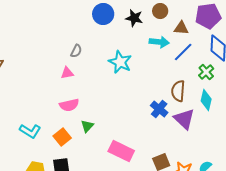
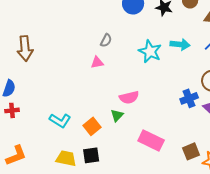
cyan arrow: (159, 42) -> (180, 44), moved
pink semicircle: (69, 105) -> (129, 97), moved
blue cross: (159, 109) -> (189, 98), turned 30

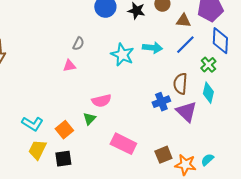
yellow trapezoid: (66, 158) -> (37, 150), moved, turned -75

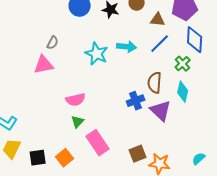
pink triangle: (69, 66) -> (44, 65), size x1.5
green triangle: (89, 119) -> (78, 122), moved
orange square: (64, 130) -> (65, 158), moved
pink rectangle: (123, 144) -> (98, 143), turned 30
cyan semicircle: (207, 160) -> (199, 159), moved

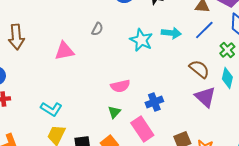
pink triangle: (44, 65) -> (64, 51), moved
brown semicircle: (155, 83) -> (199, 69), turned 125
blue cross: (136, 101) -> (154, 102), moved
green triangle: (78, 122) -> (114, 112), moved

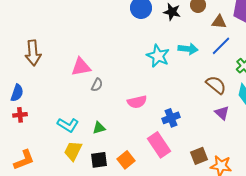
gray semicircle: (97, 29) -> (97, 85), moved
purple triangle: (205, 97) -> (222, 113), size x0.7
green triangle: (114, 112) -> (99, 128), moved, turned 32

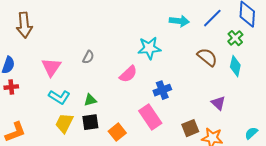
cyan star: (158, 56) -> (149, 48), moved, turned -30
pink triangle: (81, 67) -> (51, 67), moved, turned -45
pink semicircle: (137, 102) -> (128, 74), turned -30
purple triangle: (222, 113) -> (218, 103), moved
black square: (99, 160) -> (90, 122), moved

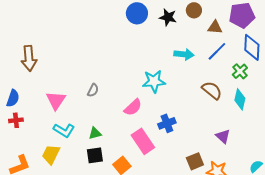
pink rectangle: (150, 117) -> (143, 141), moved
yellow trapezoid: (64, 123) -> (51, 154), moved

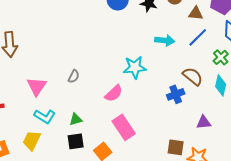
blue cross: (167, 123) -> (176, 94), moved
purple triangle: (223, 136) -> (204, 122), turned -49
brown square: (195, 161) -> (176, 147), turned 30

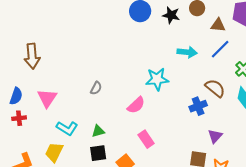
pink triangle: (37, 86) -> (47, 98), moved
purple triangle: (204, 122) -> (215, 136), moved, turned -42
pink rectangle: (124, 127) -> (146, 139), size x0.7

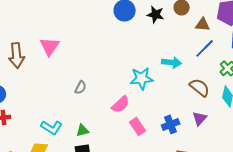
cyan arrow: (187, 52) -> (172, 62), moved
pink triangle: (47, 98) -> (50, 46), moved
blue cross: (198, 106) -> (171, 124), moved
purple triangle: (215, 136) -> (200, 118), moved
pink rectangle: (146, 139) -> (138, 126), moved

